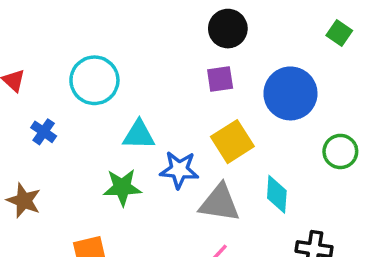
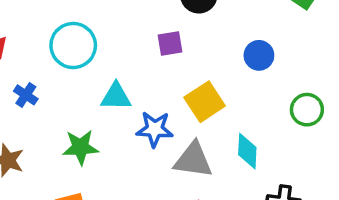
purple square: (220, 79) -> (170, 43), moved
blue circle: (290, 93) -> (259, 55), size x0.6
green star: (122, 187) -> (81, 147), moved

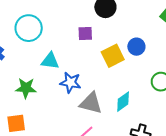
yellow square: (205, 102) -> (113, 56), moved
cyan diamond: (247, 151) -> (123, 102), turned 45

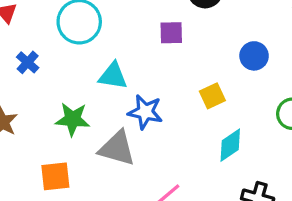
yellow square: (113, 56) -> (212, 96), moved, size x0.7
gray triangle: (91, 103) -> (117, 148), moved

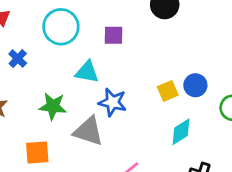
purple square: (171, 33) -> (114, 35), moved
blue circle: (254, 56) -> (195, 85), moved

